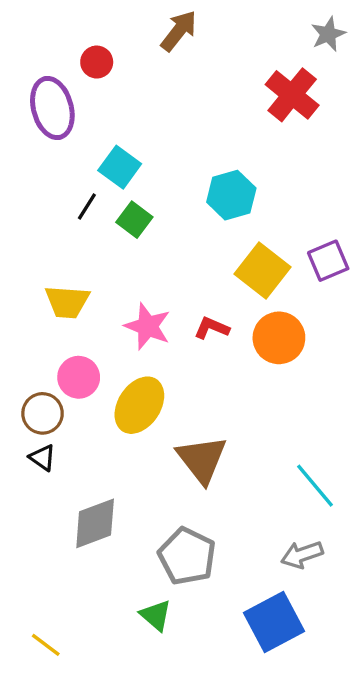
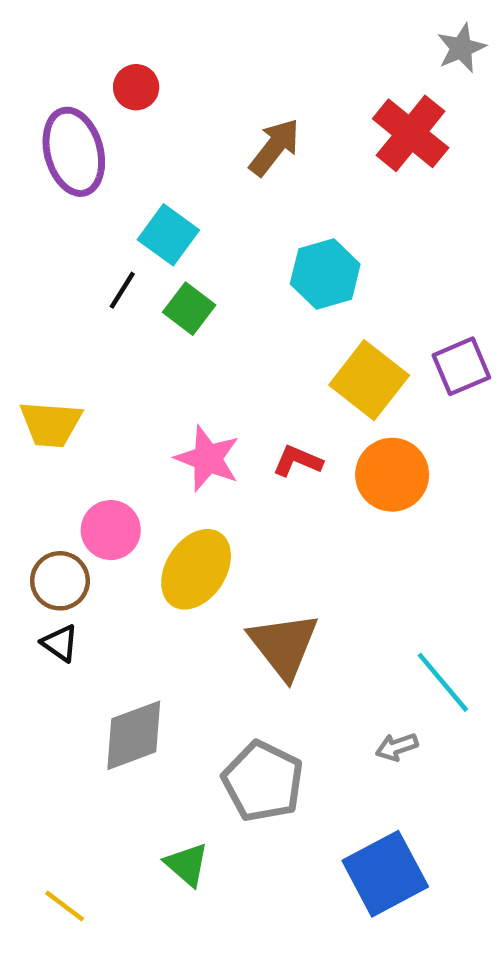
brown arrow: (179, 31) -> (274, 147), moved
yellow trapezoid: (67, 302) -> (51, 424), moved
gray arrow: (302, 555) -> (397, 747), moved, size x0.7
green triangle: (156, 615) -> (187, 864), moved

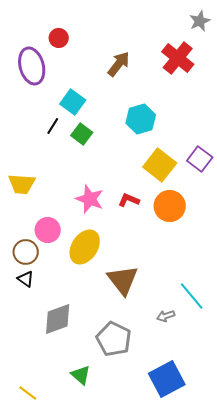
purple square: (461, 366) -> (200, 159), turned -30
gray arrow: (397, 747) -> (166, 316), moved

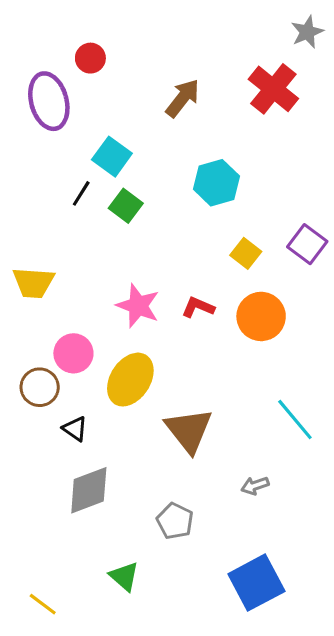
yellow square: (160, 165) -> (246, 253), size x0.6
black triangle: (26, 279) -> (75, 429), moved
cyan line: (192, 296) -> (295, 420), moved
gray pentagon: (114, 339) -> (175, 521), size x0.7

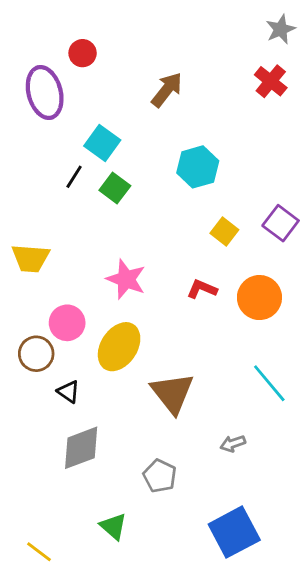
red cross: (273, 89) -> (271, 81), moved, size x0.7
red L-shape: (198, 307) -> (202, 289), moved
orange circle: (261, 316) -> (259, 298), moved

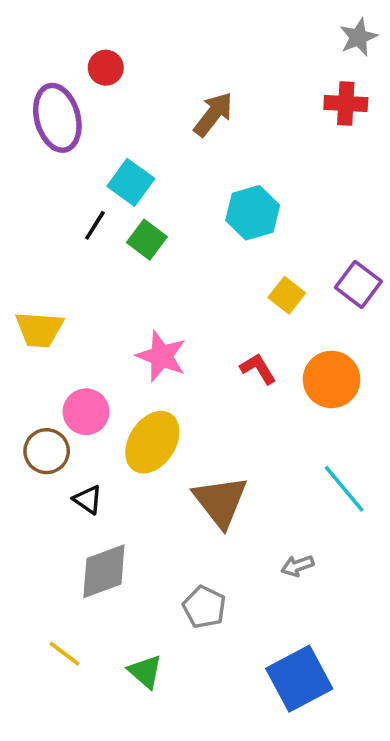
red cross: (271, 81) -> (346, 103), turned -36
red L-shape: (202, 289) -> (258, 369), turned 36
yellow line: (39, 552) -> (65, 654), moved

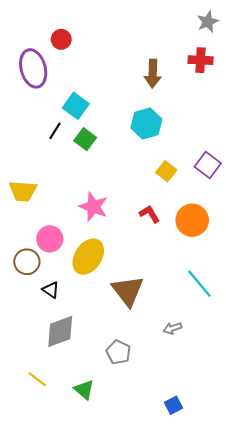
brown arrow: (213, 114) -> (153, 74), moved, turned 144
blue square: (299, 679) -> (173, 405), moved, size x0.5

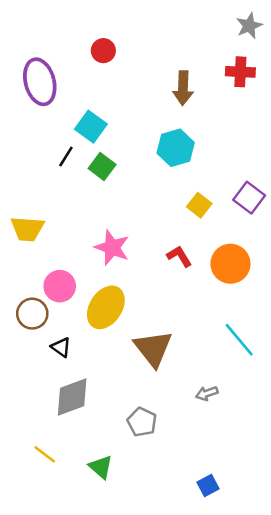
red circle: (61, 39) -> (103, 51), moved

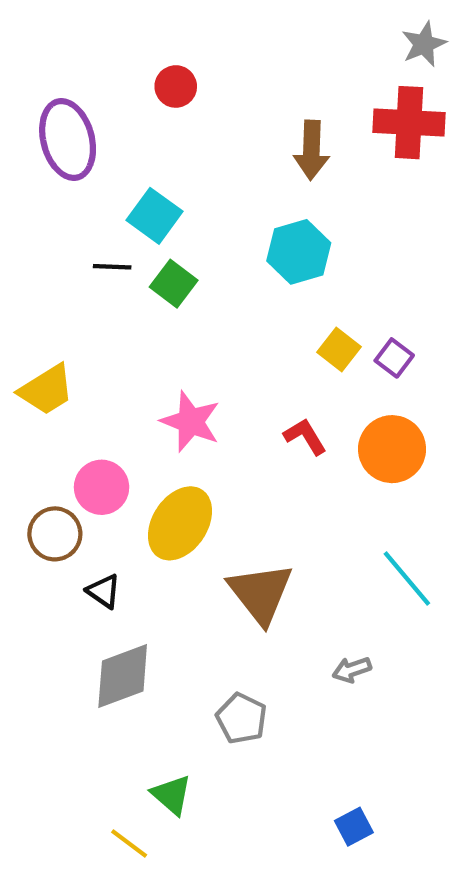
red cross: (240, 72) -> (409, 123), size x1.4
black line: (66, 157) -> (112, 267), turned 60
purple square: (249, 198) -> (394, 358), moved, size x0.7
yellow trapezoid: (27, 229) -> (46, 390), turned -36
yellow line: (45, 454) -> (129, 844), moved

